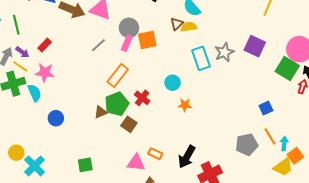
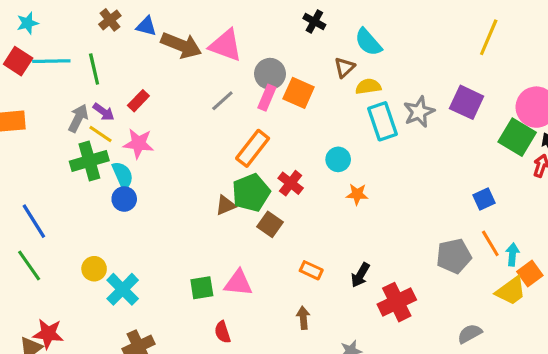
yellow semicircle: (189, 27) -> (368, 86), moved
orange square: (147, 40) -> (299, 93), turned 36
blue circle: (56, 118) -> (124, 199), moved
black arrow: (187, 157) -> (360, 275), size x0.7
pink triangle: (136, 163) -> (238, 283), moved

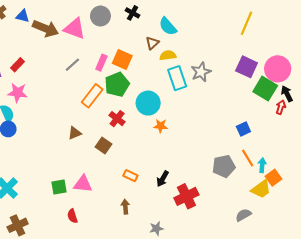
gray circle: (270, 74) -> (100, 16), moved
purple square: (467, 102) -> (247, 67), moved
cyan circle: (338, 159) -> (148, 103), size x1.5
green pentagon: (251, 193) -> (117, 84), moved
gray semicircle: (470, 334) -> (243, 215), moved

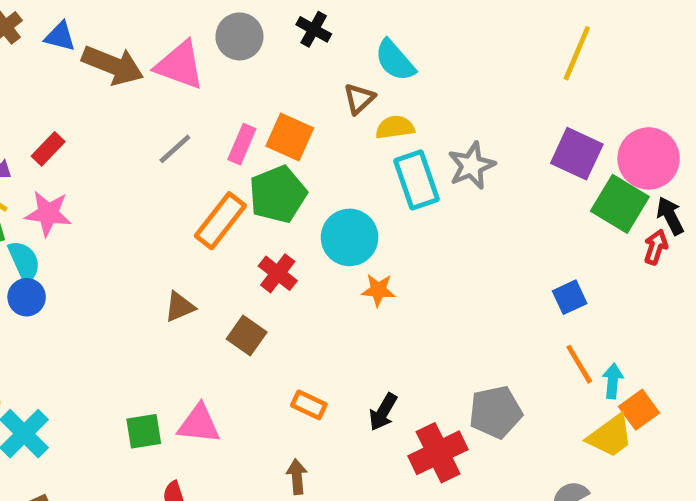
gray pentagon: (224, 166) -> (495, 412), moved

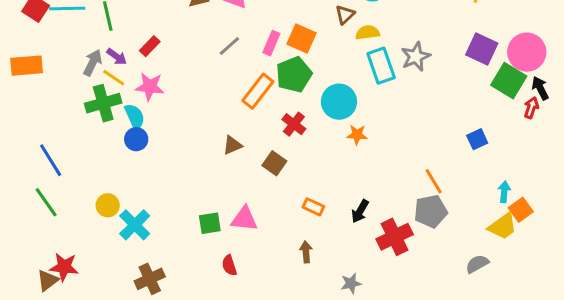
orange line: (579, 364) -> (434, 181), moved

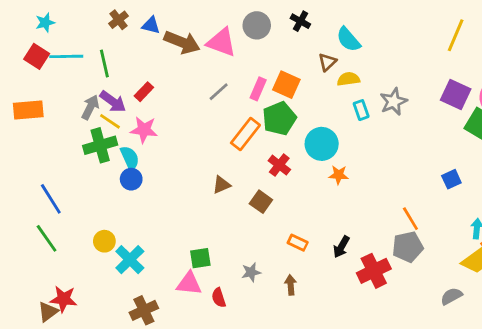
purple arrow: (117, 57) -> (113, 102), size x1.4
cyan rectangle: (381, 66) -> (361, 110), size x0.6
pink triangle: (244, 219) -> (189, 284), moved
gray star: (351, 283) -> (251, 272), moved

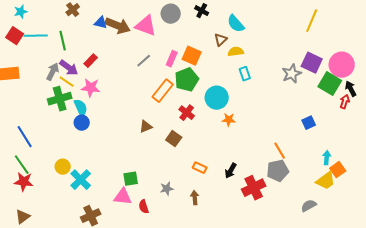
blue triangle: (151, 25) -> (101, 23), moved
gray star: (394, 102) -> (292, 74), moved
red star: (63, 299) -> (24, 182), moved

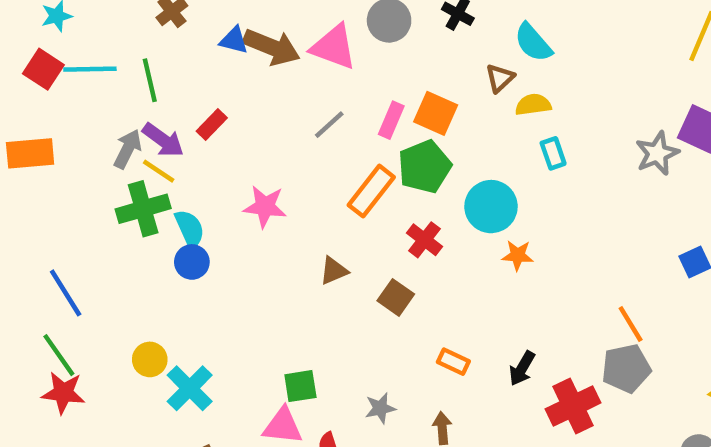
pink star: (91, 88) -> (265, 207), moved

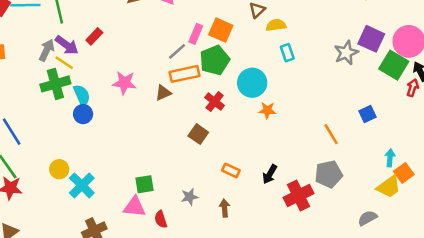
gray line: (329, 125) -> (177, 51), moved
orange rectangle: (371, 191) -> (185, 74), turned 40
brown triangle: (334, 271) -> (163, 93), moved
orange line: (631, 324) -> (331, 134), moved

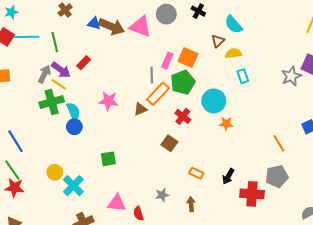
gray line: (177, 51) -> (152, 75), turned -49
orange rectangle: (185, 74) -> (158, 94), turned -35
green square: (144, 184) -> (108, 159), moved
red cross: (299, 195) -> (252, 194), turned 30

